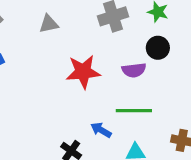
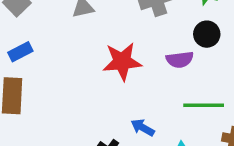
green line: (134, 111) -> (204, 105), moved

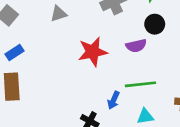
green line: (204, 105) -> (140, 84), moved
blue arrow: (143, 128) -> (113, 100), turned -90

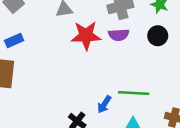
purple semicircle: (136, 46) -> (119, 35), moved
red star: (93, 52) -> (86, 35), moved

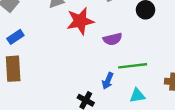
purple semicircle: (119, 35) -> (113, 39), moved

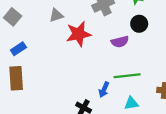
purple semicircle: (113, 39) -> (120, 42), moved

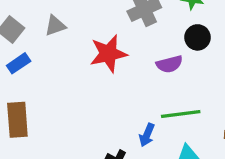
gray triangle: (56, 15) -> (55, 26), moved
blue rectangle: (18, 49) -> (19, 63), moved

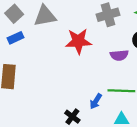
gray triangle: (55, 26) -> (45, 16), size x1.5

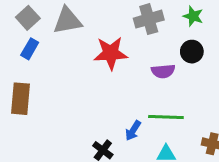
blue rectangle: (16, 38) -> (30, 49), turned -35

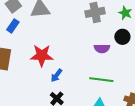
red star: (111, 53) -> (42, 55), moved
blue arrow: (133, 131) -> (56, 75), moved

